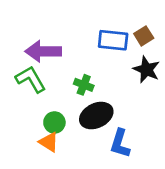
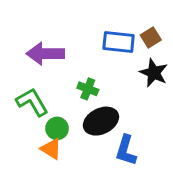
green L-shape: (31, 79) -> (32, 102), moved

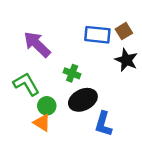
purple arrow: (45, 54) -> (37, 44), turned 44

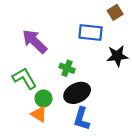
brown square: (124, 31) -> (115, 12), moved
black star: (126, 60) -> (117, 56), turned -30
blue L-shape: (103, 124) -> (82, 119), moved

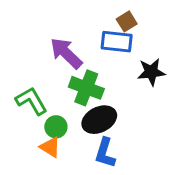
brown square: (115, 12) -> (127, 21), moved
purple arrow: (35, 41) -> (66, 53), moved
green cross: (67, 68) -> (86, 88), size x1.6

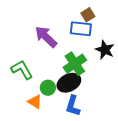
black star: (151, 72) -> (105, 50), turned 30
green cross: (86, 88) -> (75, 64), moved, turned 35
green circle: (56, 127) -> (48, 88), moved

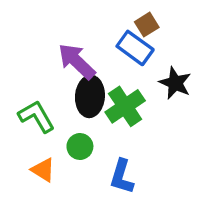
blue rectangle: (81, 29) -> (135, 48), turned 30
black ellipse: (69, 83) -> (90, 96), moved, turned -60
orange triangle: (35, 102) -> (43, 170), moved

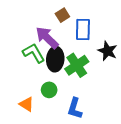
brown square: (147, 25) -> (62, 15), moved
blue rectangle: (135, 48) -> (83, 29), turned 55
green L-shape: (36, 116) -> (34, 53), moved

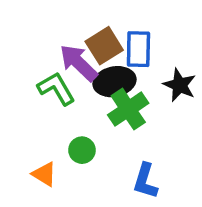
brown square: (62, 15) -> (104, 46), moved, size x1.5
black ellipse: (55, 59) -> (114, 82), moved, turned 75
blue L-shape: (75, 108) -> (145, 181), moved

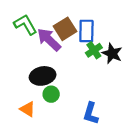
black ellipse: (114, 82) -> (43, 76), moved
green L-shape: (56, 88) -> (25, 25), moved
green cross: (128, 109) -> (94, 50), moved, size x0.7

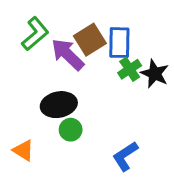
green L-shape: (25, 25) -> (35, 34), turned 80
orange triangle: (28, 109) -> (23, 150), moved
blue L-shape: (91, 113) -> (125, 156), turned 40

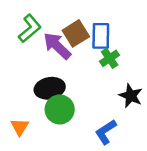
black star: (155, 74) -> (131, 96), moved
green circle: (71, 130) -> (60, 109), size x1.5
orange triangle: (23, 150) -> (20, 127), turned 30

